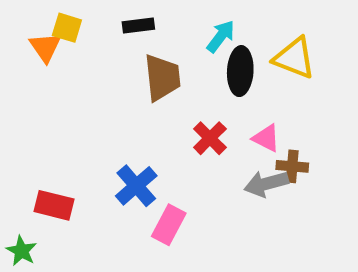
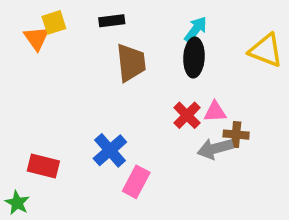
yellow square: (67, 28) -> (54, 22), turned -35
cyan arrow: (221, 36) -> (196, 29), moved
yellow triangle: (294, 58) -> (266, 50), moved
red cross: (210, 138) -> (187, 115), moved
pink triangle: (266, 138) -> (215, 112), turned -30

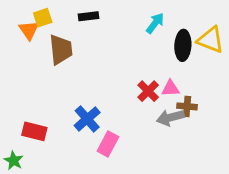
black ellipse: (194, 57) -> (183, 45), moved
brown trapezoid: (131, 63) -> (61, 50), moved

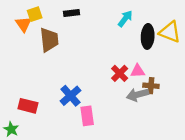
pink rectangle: (108, 144) -> (87, 116), turned -36

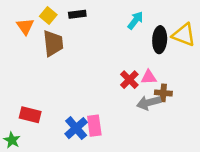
yellow square: (35, 14) -> (48, 15), moved, turned -32
blue cross: (70, 96) -> (76, 128), moved

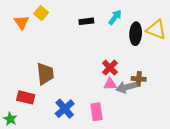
black rectangle: (77, 14) -> (86, 21), moved
brown trapezoid: (53, 43) -> (45, 74), moved
pink triangle: (149, 77) -> (110, 84), moved
pink rectangle: (94, 126) -> (97, 112), moved

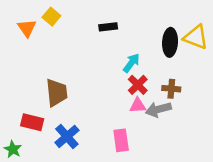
cyan arrow: (115, 17) -> (131, 63), moved
brown cross: (139, 79) -> (171, 89), moved
blue cross: (65, 109) -> (67, 136), moved

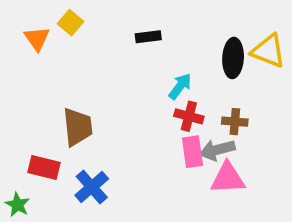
red cross: (138, 85) -> (189, 116), turned -30
pink triangle: (138, 105) -> (228, 178), moved, size x1.5
pink rectangle: (121, 140) -> (192, 152), moved

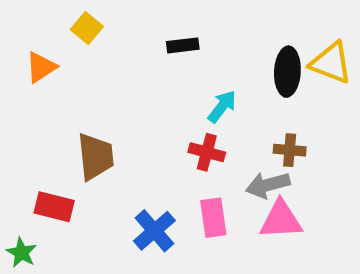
orange triangle: (37, 39) -> (41, 67), moved, turned 32
red cross: (189, 116) -> (207, 152), moved
pink rectangle: (192, 152) -> (213, 218), moved
blue cross: (92, 187) -> (154, 231), moved

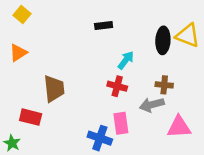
yellow square: (87, 28) -> (22, 14), moved
orange triangle: (41, 67) -> (18, 53), moved
pink triangle: (281, 220) -> (179, 127), moved
blue cross: (154, 231) -> (100, 138), moved, turned -30

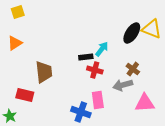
yellow square: (22, 14) -> (18, 12), turned 32
black rectangle: (104, 26) -> (86, 57), moved
black ellipse: (163, 40) -> (132, 33), turned 30
brown cross: (164, 85) -> (133, 69), turned 32

